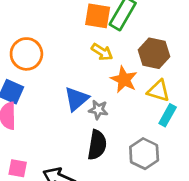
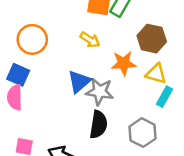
yellow arrow: (102, 52) -> (90, 40), moved
orange star: (124, 80) -> (124, 63), turned -30
gray star: (98, 110) -> (100, 92), size x1.5

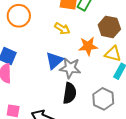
orange circle: (32, 39) -> (19, 16), moved

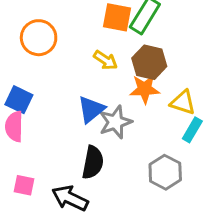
brown hexagon: (109, 27) -> (149, 62), moved
gray star: (70, 68) -> (115, 122), turned -30
black semicircle: (70, 93) -> (93, 162), moved

